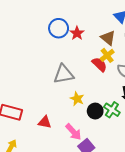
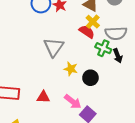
gray triangle: (64, 74) -> (54, 47), turned -35
green cross: (112, 110) -> (103, 48), moved

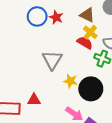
black circle: (90, 78) -> (91, 89), size x1.5
red triangle: (43, 97) -> (34, 100), moved

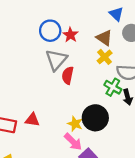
red semicircle: (85, 43) -> (68, 75), moved, turned -119
gray triangle: (52, 60) -> (56, 60), moved
yellow star: (71, 81) -> (75, 124), moved

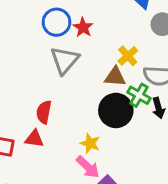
brown triangle: (104, 38) -> (115, 77), moved, turned -30
red semicircle: (68, 75) -> (44, 112), moved
black circle: (95, 118) -> (116, 110), moved

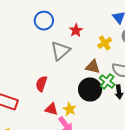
blue circle: (57, 22) -> (44, 21), moved
yellow cross: (128, 56) -> (105, 43), moved
red triangle: (34, 139) -> (51, 109), moved

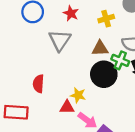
yellow cross: (105, 43) -> (106, 19), turned 32
red semicircle: (41, 84) -> (38, 84), moved
yellow star: (70, 109) -> (78, 95), moved

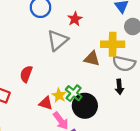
yellow cross: (106, 19) -> (113, 44), moved, size x1.5
green cross: (120, 60) -> (74, 93), moved
black circle: (104, 74) -> (85, 106), moved

